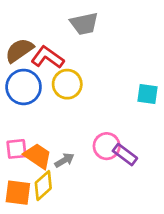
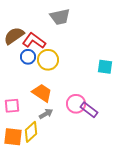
blue circle: (24, 87) -> (28, 57), moved, size x0.6
orange trapezoid: (38, 156) -> (42, 93), moved

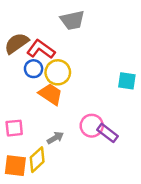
orange trapezoid: (42, 93) -> (51, 94), moved

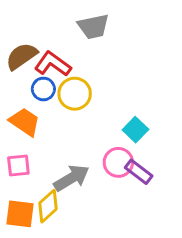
cyan square: (127, 81) -> (135, 130), moved, turned 36
orange trapezoid: (51, 94) -> (25, 122), moved
gray arrow: (55, 138) -> (71, 178), size x1.6

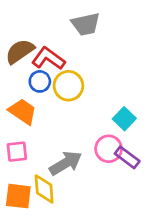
yellow diamond: (48, 206) -> (44, 189), turned -52

